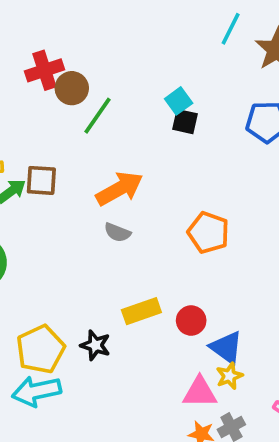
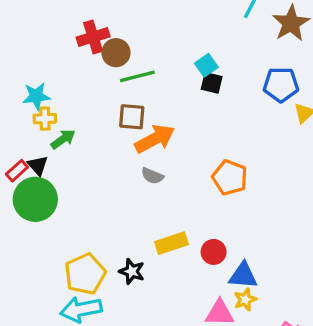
green line: (98, 116) -> (137, 76), turned 40
brown square: (41, 180) -> (132, 117), moved
blue triangle: (226, 348) -> (243, 275), turned -32

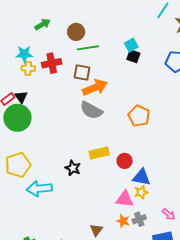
red cross: (93, 37) -> (52, 63), moved
green arrow: (63, 139) -> (43, 24), moved
gray semicircle: (152, 176) -> (91, 110), size x1.6
yellow pentagon: (85, 274) -> (18, 165), moved

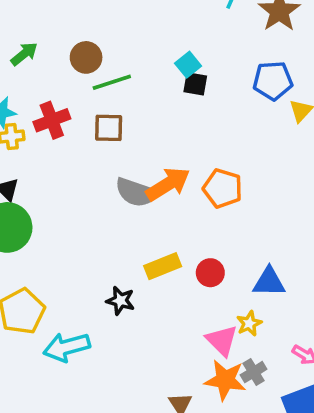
orange arrow: (95, 87) -> (168, 184), moved
blue triangle: (141, 177) -> (269, 282), moved
pink triangle: (125, 199) -> (222, 340), turned 48
orange star: (123, 221) -> (225, 380), size x1.6

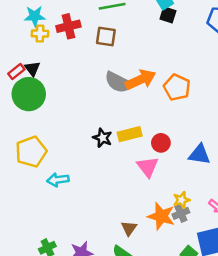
black star: (120, 301) -> (102, 138), moved
yellow star: (249, 324) -> (182, 200), moved
pink triangle: (222, 340) -> (148, 167), moved
cyan arrow: (67, 347) -> (58, 180), size x0.7

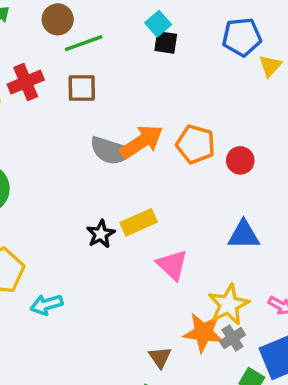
black star: (102, 138) -> (101, 234), turned 30
red circle: (161, 143) -> (240, 160), moved
yellow star: (182, 200) -> (229, 305), size x1.6
gray cross: (181, 213) -> (233, 338), moved

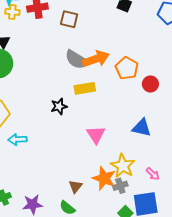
yellow rectangle: (139, 222) -> (85, 88), moved
yellow star: (229, 305) -> (123, 166), turned -30

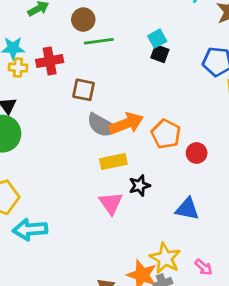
brown square: (69, 19) -> (84, 90), moved
black star: (59, 106) -> (139, 186), moved
pink triangle: (96, 135) -> (111, 203), moved
cyan arrow: (17, 139) -> (30, 229), size x1.4

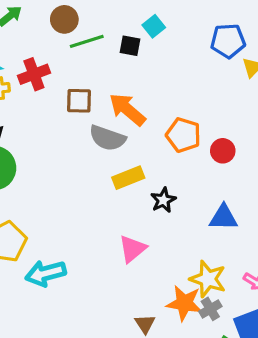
black square: (160, 54) -> (130, 46), moved
orange arrow: (126, 124) -> (127, 109), moved, turned -108
pink triangle: (111, 203) -> (132, 249), moved, turned 35

